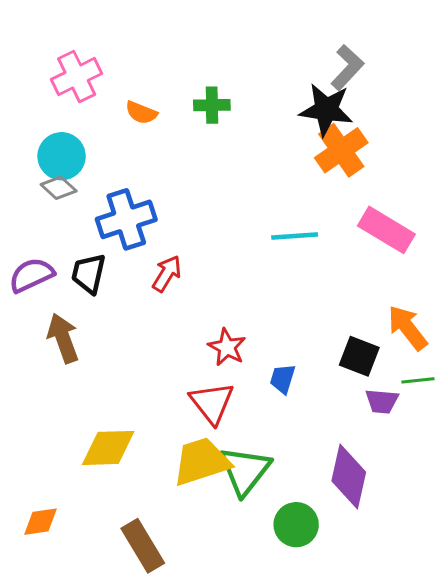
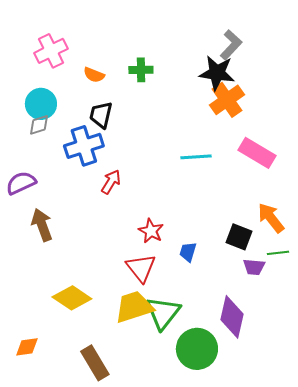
gray diamond: (59, 188) -> (39, 125), turned -60
black trapezoid: (89, 274) -> (101, 115), moved
yellow diamond: (108, 448) -> (72, 298), turned 36
green circle: (296, 525) -> (197, 349), size x1.4

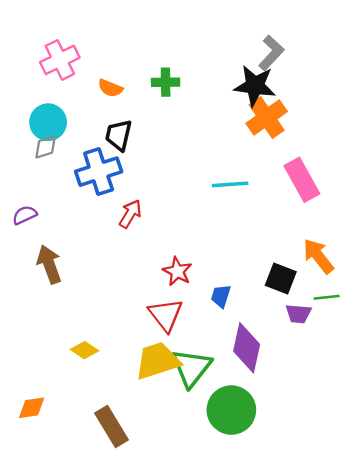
pink rectangle: (257, 153) -> (302, 180), turned 30
purple semicircle: (21, 183) -> (25, 215), size x0.7
yellow diamond: (72, 298) -> (84, 350), size x0.6
purple diamond: (232, 317) -> (247, 348), moved

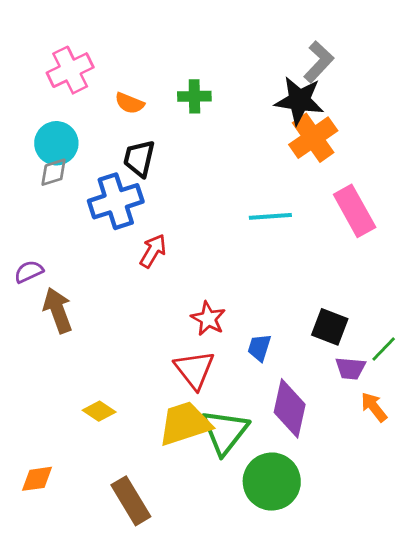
purple semicircle: (25, 215) -> (29, 272), moved
orange arrow: (318, 256) -> (374, 407), moved, size x0.7
green line: (327, 297) -> (384, 349), turned -40

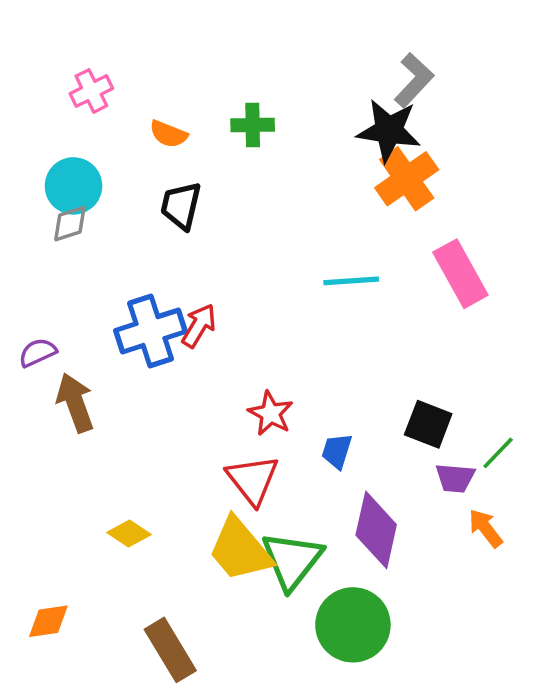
pink cross: (70, 70) -> (91, 91), size x0.7
blue cross: (116, 201) -> (150, 331), moved
yellow trapezoid: (185, 424) -> (240, 550), turned -112

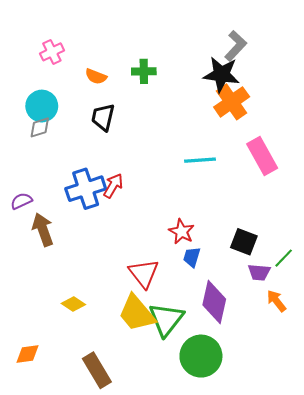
red star: (271, 413) -> (182, 232), moved

